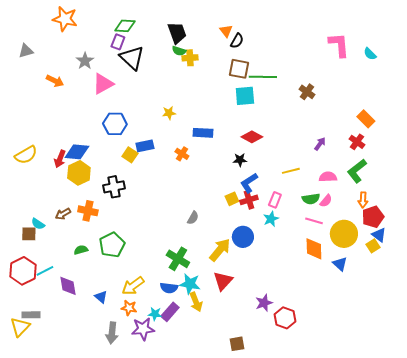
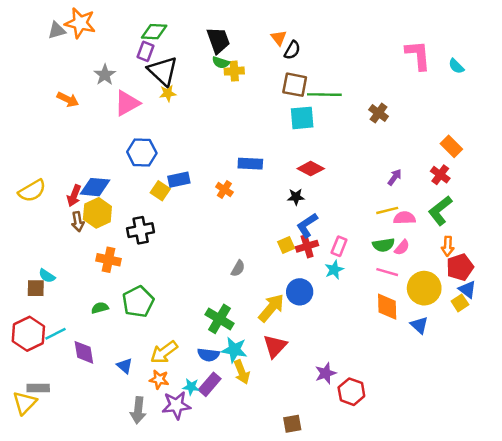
gray triangle: (26, 51) -> (57, 30), moved
yellow star: (169, 113) -> (168, 93), moved
yellow line: (291, 171) -> (387, 210), moved
brown arrow: (63, 214) -> (78, 222), moved, turned -70

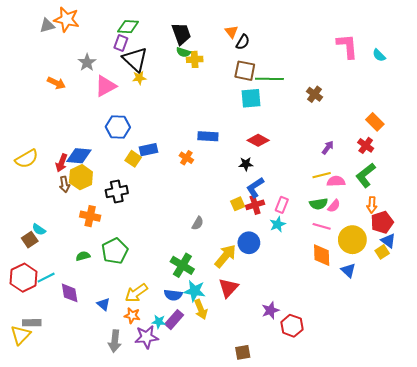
brown square: (36, 288) -> (30, 240), turned -35

